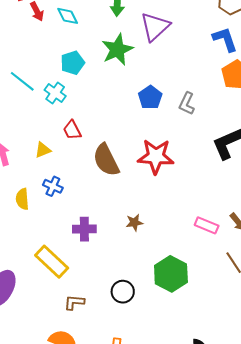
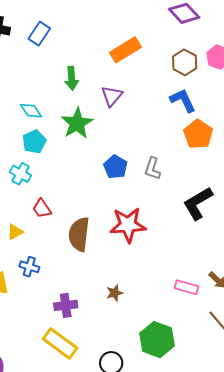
cyan diamond: (68, 16) -> (31, 111), moved
purple triangle: (155, 27) -> (112, 96), size x0.7
brown semicircle: (106, 160) -> (79, 234), turned 40
yellow rectangle: (52, 262) -> (60, 343), moved

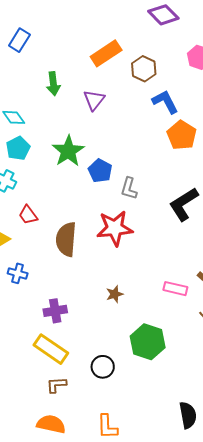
brown hexagon: (185, 62) -> (144, 69), moved
green star: (77, 123) -> (68, 151), moved
gray L-shape: (152, 169) -> (129, 188), moved
brown star: (115, 293) -> (115, 294), moved

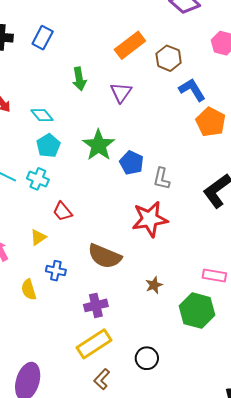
brown semicircle: (66, 239) -> (105, 256), moved, turned -68
green hexagon: (148, 342) -> (197, 311), moved
yellow rectangle: (51, 349) -> (94, 344), turned -64
brown L-shape: (56, 385) -> (102, 379), turned -40

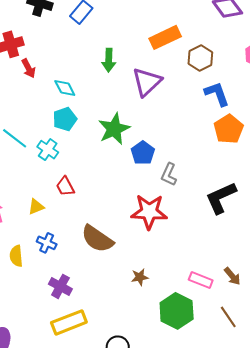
purple triangle: (121, 92) -> (147, 82), size x1.4
purple cross: (96, 305) -> (60, 286), moved, turned 30

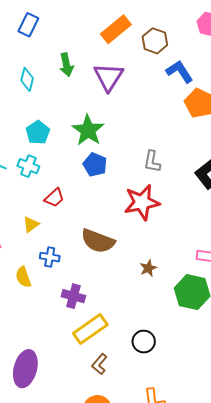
cyan diamond: (65, 88) -> (27, 79), moved, turned 55
blue pentagon: (143, 153) -> (95, 165), moved
red trapezoid: (65, 186) -> (54, 198), turned -90

